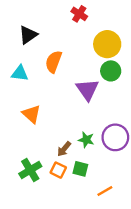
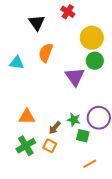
black triangle: (28, 35) -> (37, 23), moved, turned -30
orange triangle: (31, 114) -> (27, 117), moved, turned -42
green square: (80, 169) -> (83, 136), moved

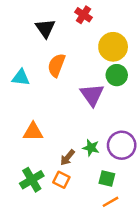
orange triangle: (27, 117) -> (33, 132), moved
green square: (83, 136) -> (107, 178), moved

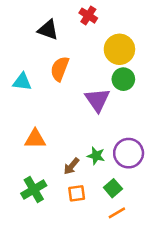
black triangle: (45, 28) -> (48, 30), turned -35
green square: (107, 178) -> (113, 188), turned 35
orange square: (61, 180) -> (77, 193), moved, turned -35

